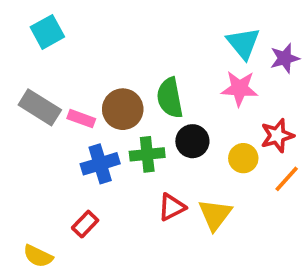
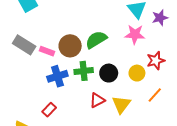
green semicircle: (170, 98) -> (96, 40), turned 70
black circle: (192, 141) -> (109, 73), moved
orange line: (287, 179) -> (155, 95), moved

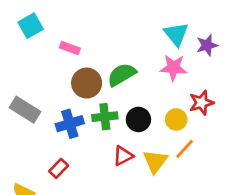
gray rectangle: (24, 45) -> (25, 110), moved
pink rectangle: (47, 51) -> (70, 48), moved
orange line: (155, 95) -> (185, 149), moved

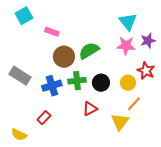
purple star: (207, 45) -> (148, 41), moved
red star: (201, 103) -> (146, 71), turned -30
yellow triangle: (155, 161) -> (120, 122), moved

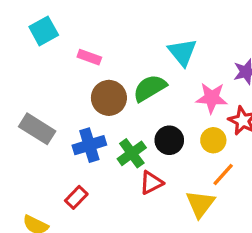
cyan triangle: (128, 22) -> (182, 52), moved
pink star: (126, 46) -> (212, 98), moved
green cross: (77, 81) -> (132, 153), moved, turned -30

